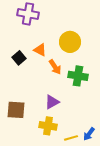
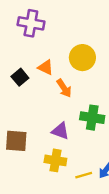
green cross: (78, 76) -> (92, 118), moved
purple triangle: (52, 102) -> (60, 131), turned 49

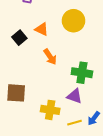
orange arrow: (64, 88) -> (50, 57), moved
purple triangle: (60, 131) -> (75, 96), moved

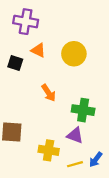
orange triangle: (42, 29) -> (38, 50), moved
black square: (19, 38) -> (15, 63), moved, turned -32

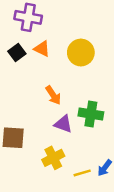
black square: (15, 63) -> (17, 53), moved, turned 35
purple triangle: (75, 135) -> (63, 124), moved
yellow cross: (49, 150) -> (53, 158), turned -36

